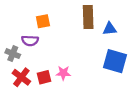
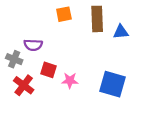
orange square: (43, 21) -> (64, 14), moved
blue square: (115, 61) -> (113, 84), moved
red square: (44, 77) -> (49, 70), moved, turned 32

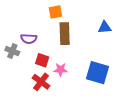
brown rectangle: (97, 19) -> (65, 34), moved
red cross: (24, 85) -> (41, 82), moved

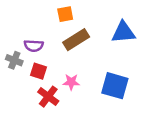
blue triangle: (105, 27) -> (123, 32), size x1.5
brown rectangle: (65, 34) -> (76, 40), turned 60
red square: (42, 60) -> (39, 71), moved

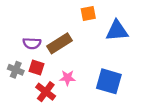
orange square: (65, 14) -> (88, 13), moved
brown rectangle: (76, 40) -> (59, 43), moved
gray cross: (14, 60) -> (16, 70), moved

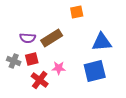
blue triangle: (117, 31) -> (102, 42), moved
red square: (36, 67) -> (32, 59), turned -32
blue square: (109, 81) -> (95, 71), turned -30

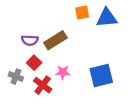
blue triangle: (102, 42) -> (107, 18), moved
red square: (32, 59) -> (34, 63), turned -32
gray cross: (14, 61) -> (16, 77), moved

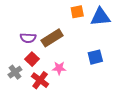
blue square: (101, 75) -> (95, 57), moved, size x0.7
gray cross: (16, 77) -> (15, 72), turned 32

